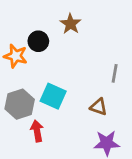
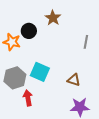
gray line: (115, 73) -> (86, 42), moved

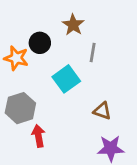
gray line: (86, 42) -> (93, 53), moved
cyan square: (40, 72) -> (66, 79), moved, turned 30

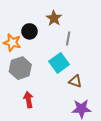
cyan square: (66, 79) -> (59, 63), moved
gray hexagon: (20, 108) -> (20, 68), moved

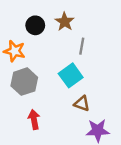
black circle: (29, 31) -> (35, 25), moved
brown triangle: (75, 81) -> (82, 104), moved

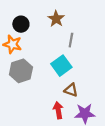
black circle: (35, 25) -> (21, 24), moved
red arrow: (34, 119) -> (58, 110), moved

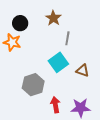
gray hexagon: (21, 71) -> (33, 85), moved
brown triangle: (71, 90) -> (83, 70), moved

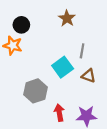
brown star: (53, 18) -> (67, 18), moved
gray line: (67, 38) -> (82, 51), moved

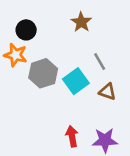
gray line: (82, 51) -> (100, 61), turned -40
gray hexagon: (35, 91) -> (43, 73), moved

